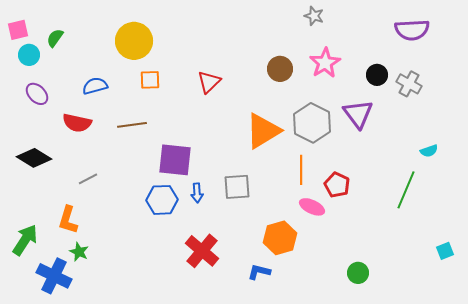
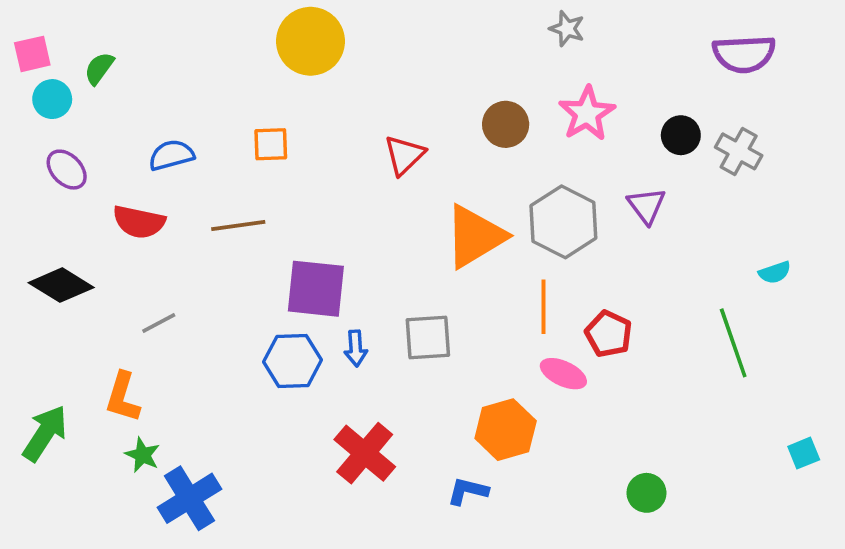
yellow circle: (134, 41) -> (311, 41), moved
red triangle: (209, 82) -> (404, 155), moved
purple triangle: (358, 114) -> (646, 206), size x0.7
green line: (406, 190) -> (733, 343), turned -42
blue cross: (54, 276) -> (189, 498), moved, turned 32

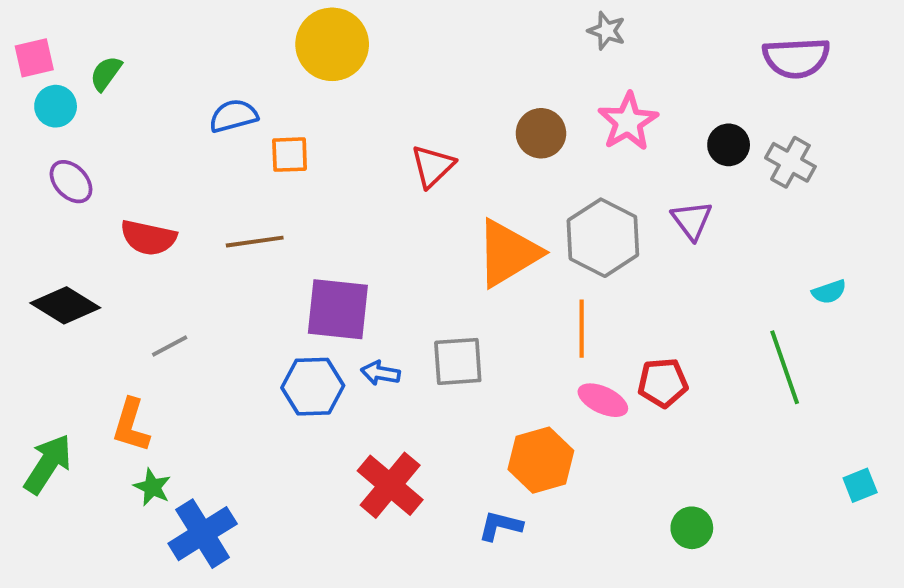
blue semicircle: (171, 155) -> (233, 116), moved
red pentagon: (609, 334) -> (663, 383), moved, turned -30
blue arrow: (356, 348) -> (380, 373), turned 104

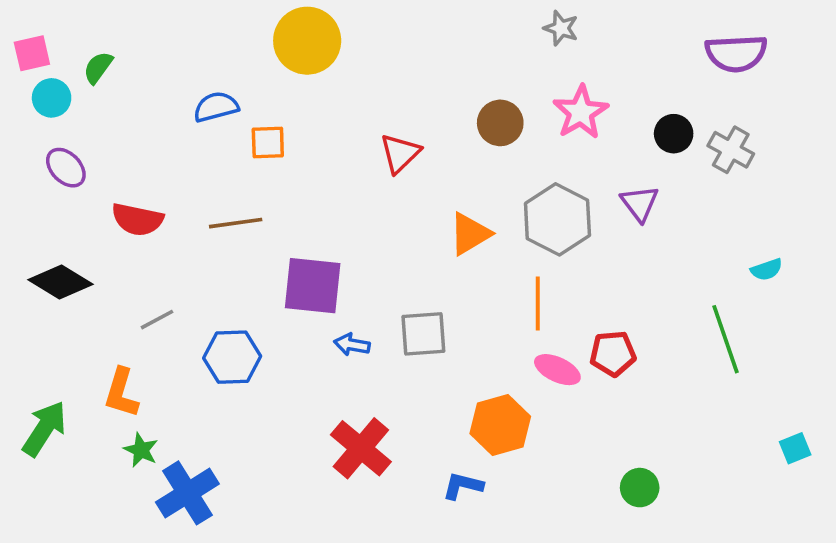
orange triangle: (508, 253) -> (470, 234), size x0.7
blue hexagon: (313, 387) -> (232, 357), moved

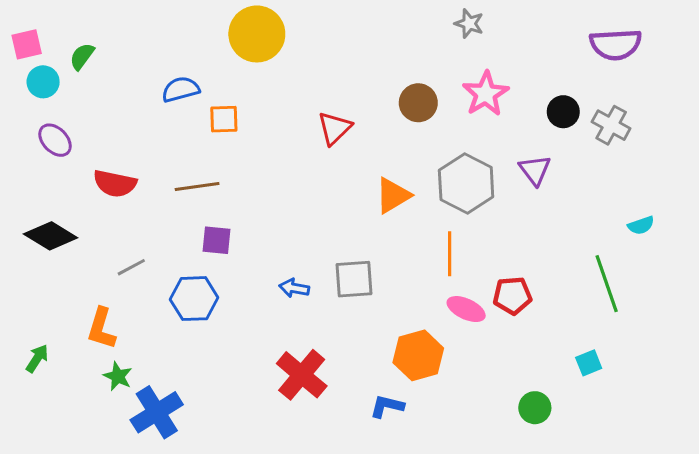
purple square: (313, 286) -> (216, 240), moved, size x0.6
green arrow: (44, 429) -> (37, 358), size x0.6
cyan square: (795, 448) -> (589, 363), moved

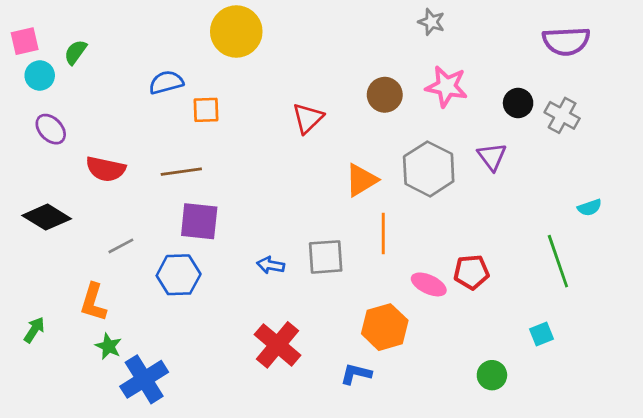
pink star: (486, 94) -> (447, 86), turned -30
purple square: (216, 240) -> (199, 221), size x1.4
orange line: (450, 254) -> (383, 234), moved

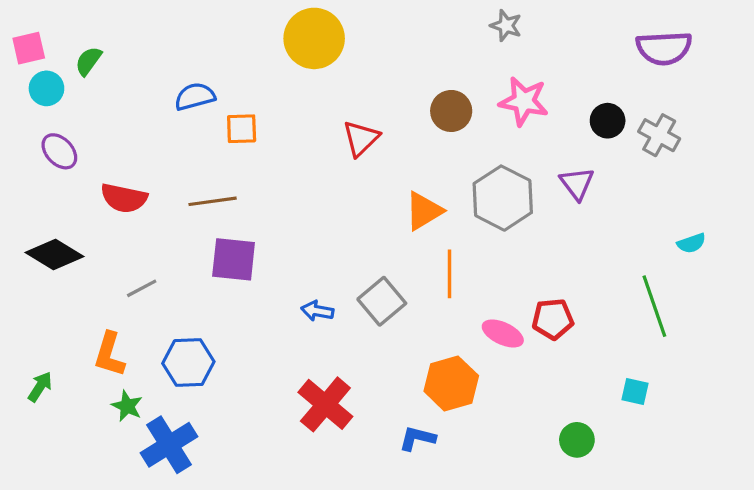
yellow circle: (236, 32) -> (314, 38), moved
gray square: (326, 257) -> (382, 301), turned -36
blue hexagon: (179, 275) -> (188, 363), moved
cyan square: (541, 334) -> (635, 392), turned 35

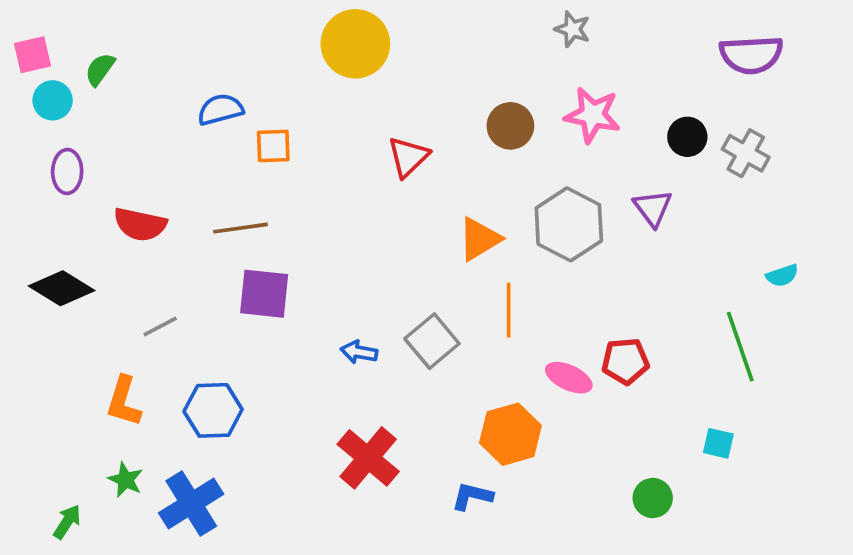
purple ellipse: (59, 151) -> (67, 171), turned 45
green arrow: (40, 387) -> (67, 522), moved
green star: (127, 406) -> (126, 480), moved

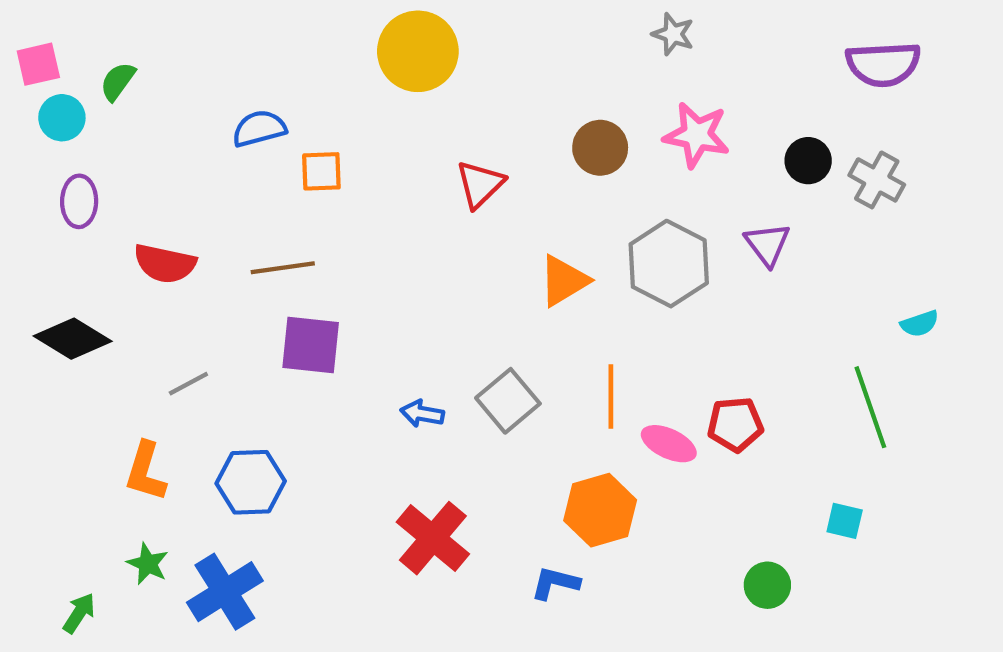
orange line: (509, 310) -> (611, 397), moved

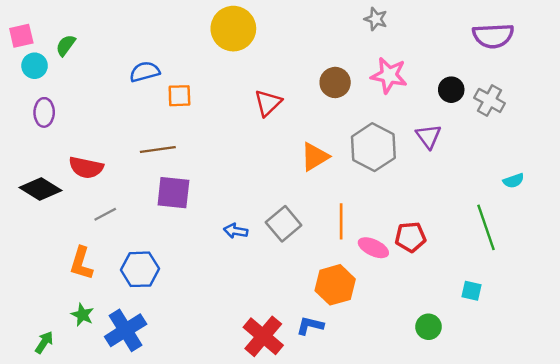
red semicircle: (165, 264) -> (86, 167), moved
red cross: (433, 538) -> (263, 336), moved

